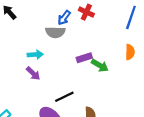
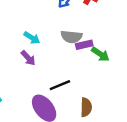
gray semicircle: (55, 32) -> (71, 37), moved
cyan arrow: (35, 55) -> (32, 38), turned 32

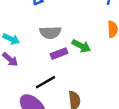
purple rectangle: (84, 45) -> (59, 54), moved

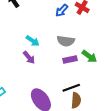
black line: (45, 82) -> (71, 88), moved

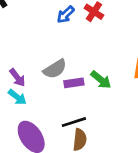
cyan arrow: (33, 41) -> (17, 97), moved
gray semicircle: (66, 41) -> (55, 69), moved, turned -42

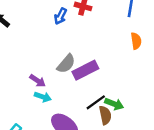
green arrow: (101, 80) -> (114, 104), moved
purple rectangle: (74, 83) -> (85, 70), size x1.5

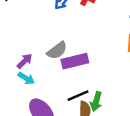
purple arrow: (38, 81) -> (25, 61), turned -91
green arrow: (114, 104) -> (96, 101), turned 72

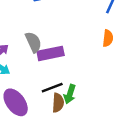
gray semicircle: (57, 50) -> (33, 42), turned -80

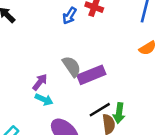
orange semicircle: (108, 38) -> (148, 48), turned 63

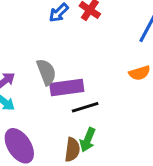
black line: (100, 110) -> (85, 107), moved

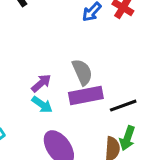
purple rectangle: (67, 87) -> (86, 95), moved

